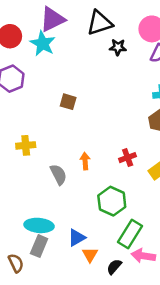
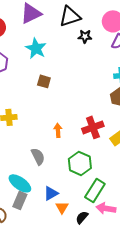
cyan star: (43, 43) -> (36, 48), moved
red cross: (128, 158) -> (93, 127), size x1.5
gray semicircle: (58, 175) -> (38, 156), moved
cyan ellipse: (39, 225) -> (20, 183), turned 30

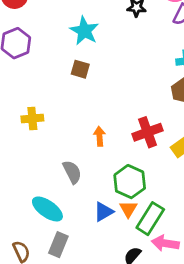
cyan star: (36, 48) -> (84, 31), moved
blue triangle: (51, 193) -> (104, 212), moved
gray rectangle: (20, 200) -> (58, 245), moved
orange triangle: (62, 207) -> (128, 209), moved

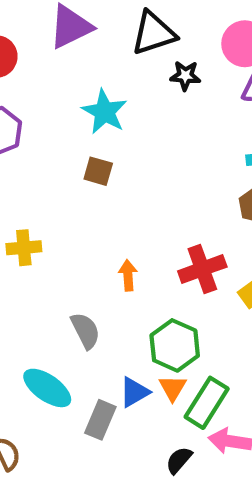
gray rectangle: (58, 245) -> (100, 420), moved

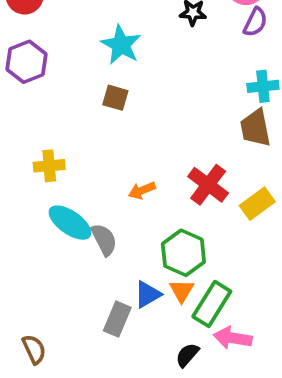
red cross: (202, 269) -> (208, 185), turned -33
orange arrow: (128, 275) -> (142, 190), turned -108
cyan ellipse: (47, 388) -> (70, 223), moved

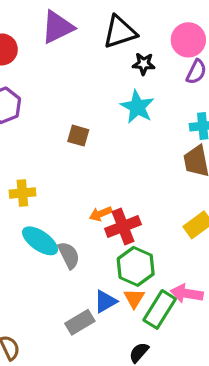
cyan star: (121, 45) -> (137, 107), moved
red cross: (208, 185) -> (123, 226), moved, turned 32
gray rectangle: (117, 319) -> (80, 322), turned 36
pink arrow: (233, 338) -> (187, 293), moved

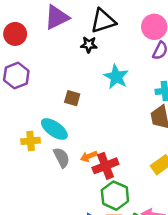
black star: (144, 64) -> (89, 45), moved
cyan ellipse: (40, 241) -> (54, 129), moved
gray semicircle: (69, 255) -> (61, 158), moved

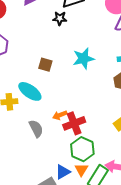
cyan star: (116, 77) -> (83, 59), moved, turned 30
gray semicircle: (61, 158) -> (36, 129), moved

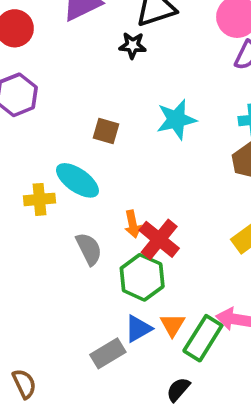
orange arrow: (60, 115) -> (133, 224), turned -80
red cross: (74, 123) -> (159, 239), turned -30
green hexagon: (82, 149) -> (142, 277), moved

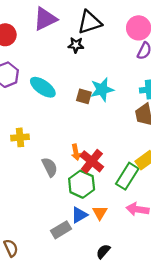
brown square: (106, 131) -> (84, 96), moved
cyan ellipse: (77, 180) -> (43, 87), moved
green rectangle: (203, 338) -> (127, 176), moved

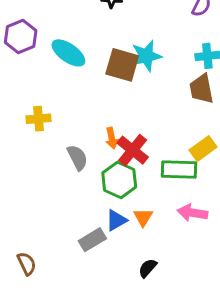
brown square: (84, 96) -> (122, 65), size x1.6
green rectangle: (127, 176) -> (179, 169), turned 60

